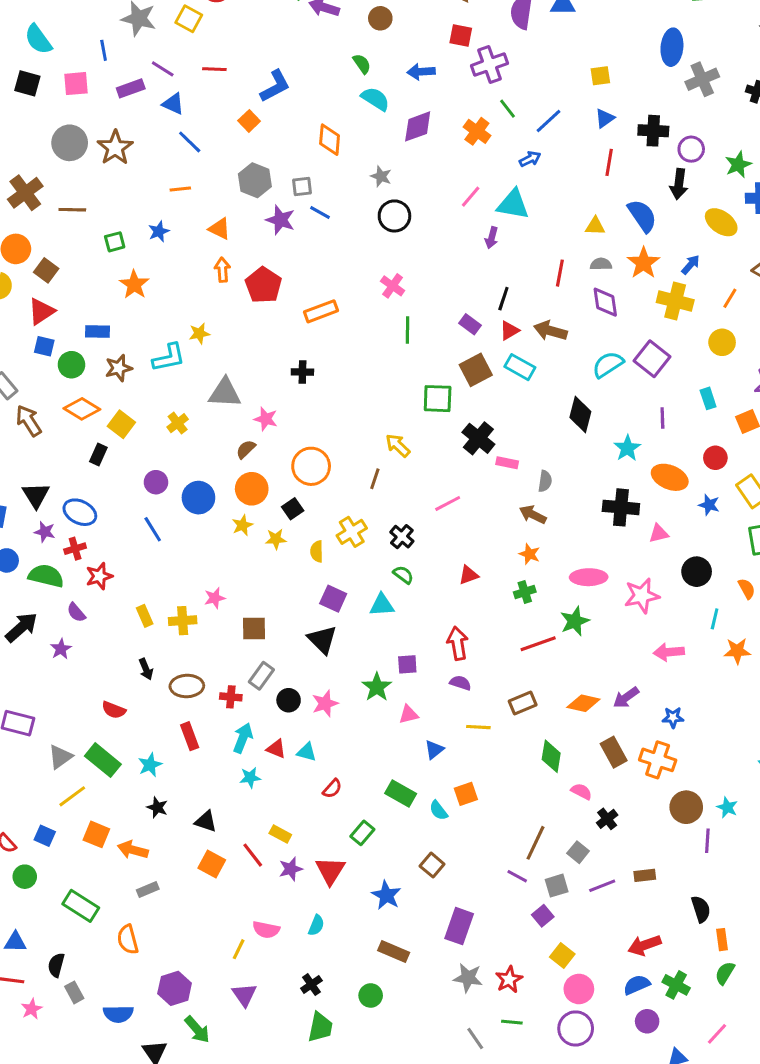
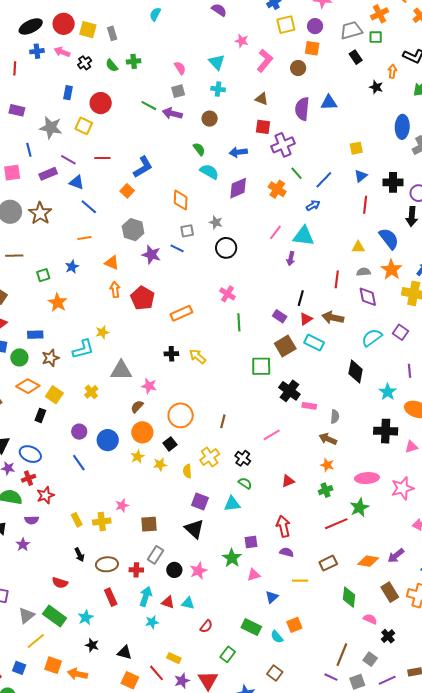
gray square: (302, 187) -> (187, 231), moved
purple square: (652, 359) -> (401, 332), size x0.7
yellow arrow: (398, 445) -> (198, 356), moved
purple semicircle: (76, 612) -> (32, 520), turned -48

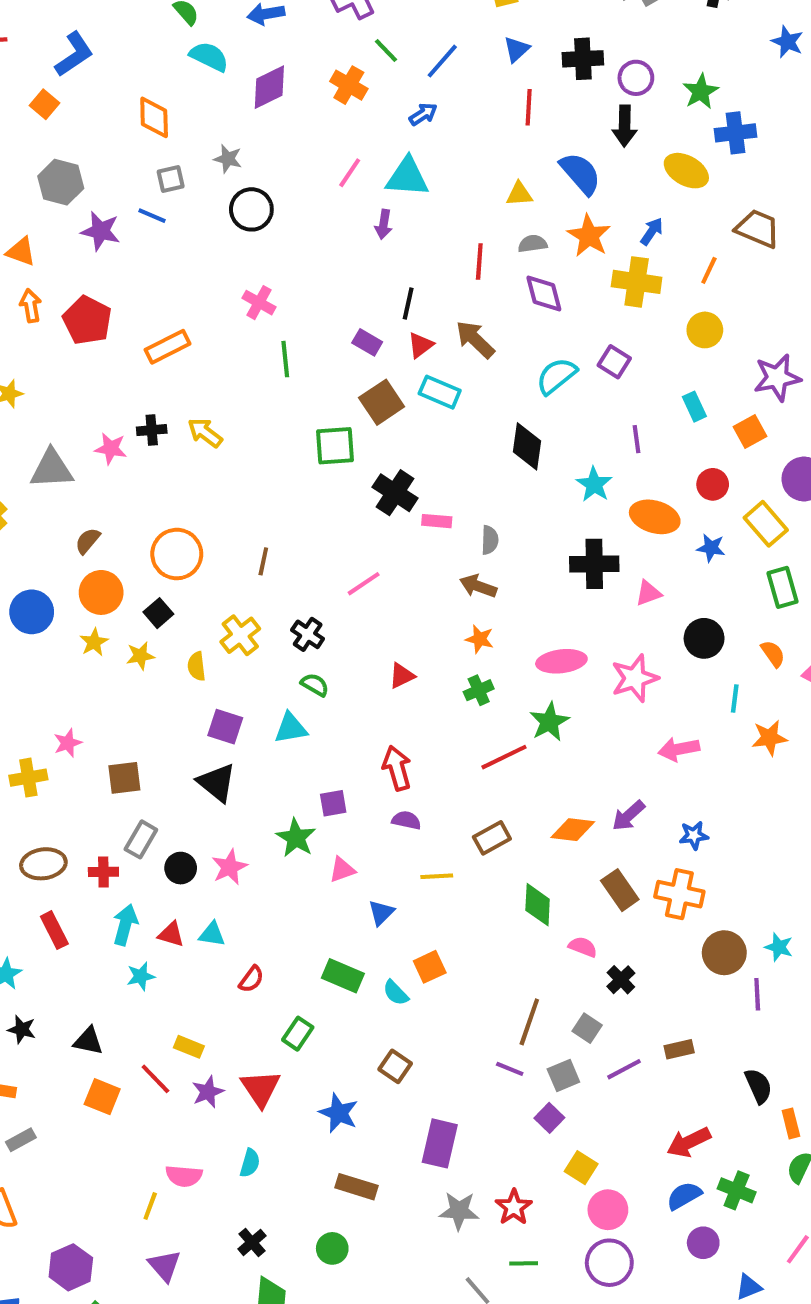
brown arrow: (333, 318) -> (475, 339), turned 35
pink star: (149, 386) -> (111, 449), moved

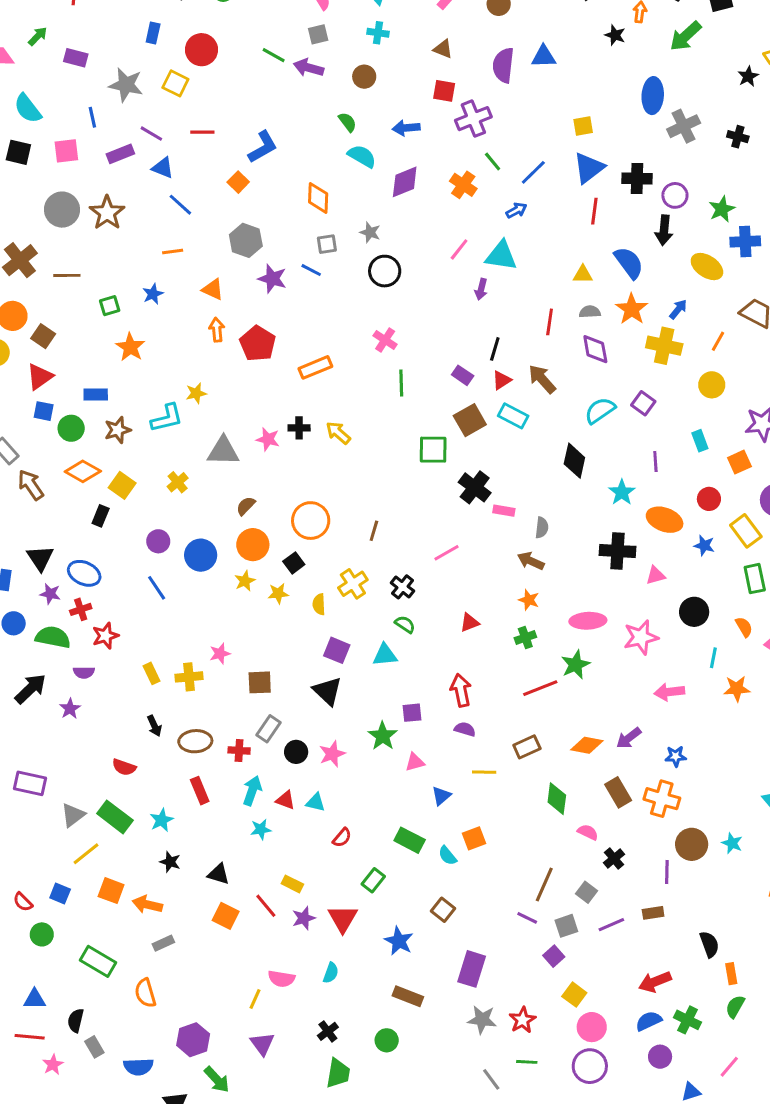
blue triangle: (517, 49) -> (589, 168), size x1.6
purple line: (757, 994) -> (667, 872), moved

